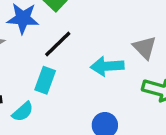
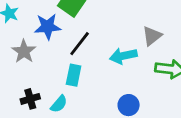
gray triangle: (145, 48) -> (152, 36), turned 45

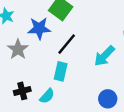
cyan arrow: (123, 56) -> (104, 56), turned -35

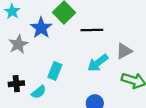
blue star: (39, 28) -> (41, 28), turned 30
black line: (67, 44) -> (92, 30), moved, turned 40

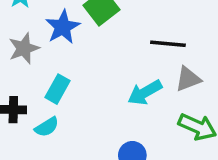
black line: (92, 30) -> (168, 44), moved
cyan rectangle: (55, 71) -> (58, 89), moved

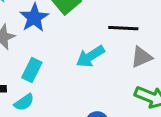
cyan arrow: (145, 93) -> (90, 56), moved

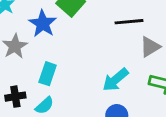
cyan arrow: (90, 56) -> (115, 80), moved

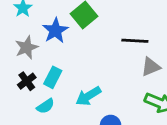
cyan arrow: (115, 80) -> (88, 96), moved
black cross: (15, 97) -> (27, 81), moved, turned -36

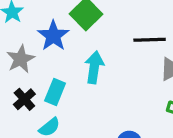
cyan arrow: (88, 96) -> (94, 67), moved, turned 135

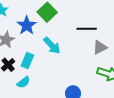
cyan arrow: (94, 67) -> (52, 45), turned 126

